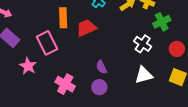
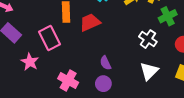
white triangle: (144, 75) -> (149, 71), turned -30

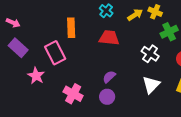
red trapezoid: (90, 22) -> (109, 38), moved, turned 30
purple semicircle: (105, 63) -> (109, 77), turned 72

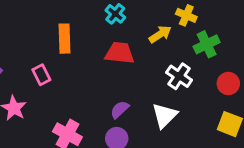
yellow arrow: (135, 15) -> (160, 34), moved
pink rectangle: (55, 53) -> (41, 75), size x0.6
white triangle: (151, 85) -> (165, 115), moved

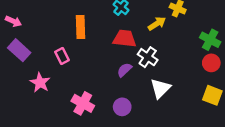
green cross: (207, 44) -> (210, 40), moved, turned -36
white cross: (179, 76) -> (148, 57), moved
purple semicircle: (120, 110) -> (124, 70), moved

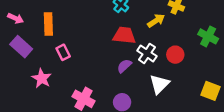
orange rectangle: (81, 27) -> (48, 24), moved
red circle: (211, 63) -> (175, 55), moved

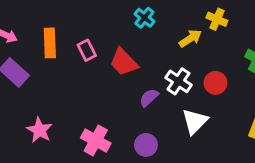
red trapezoid: (124, 35) -> (124, 62), moved, turned -140
pink rectangle: (63, 52) -> (87, 50), moved
pink star: (42, 78) -> (39, 130), moved

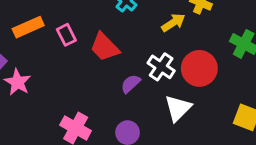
orange rectangle: (50, 43) -> (28, 27), turned 68
red circle: (215, 83) -> (199, 68), size x1.5
pink star: (39, 130) -> (18, 82), moved

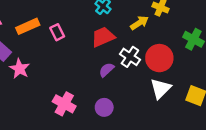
red trapezoid: (105, 47) -> (103, 37), moved, turned 110
white triangle: (178, 108) -> (161, 89), moved

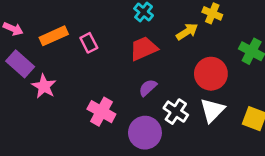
white cross: (130, 57) -> (176, 112), moved
pink cross: (64, 104) -> (101, 112), moved
purple circle: (104, 107) -> (145, 133), size x1.5

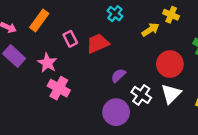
orange rectangle: (54, 36) -> (39, 20), moved, turned -30
red trapezoid: (144, 48) -> (98, 43), moved
pink star: (44, 86) -> (47, 63), moved
pink cross: (101, 112) -> (59, 88), moved

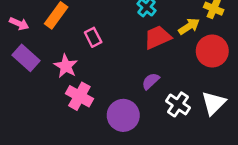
red trapezoid: (98, 43) -> (157, 37), moved
red circle: (170, 64) -> (212, 51), moved
purple circle: (116, 112) -> (123, 115), moved

